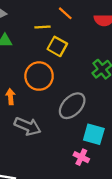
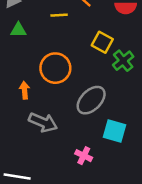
yellow square: (57, 46) -> (102, 42), moved
pink cross: (81, 157) -> (84, 156), moved

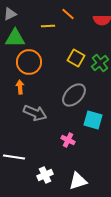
green triangle: (18, 30) -> (15, 38), size x1.5
yellow square: (102, 42) -> (76, 58), moved
orange circle: (55, 68) -> (29, 62), moved

